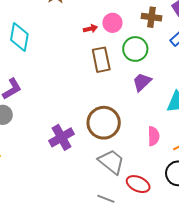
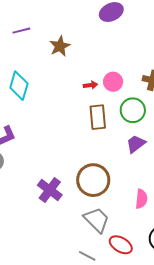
purple cross: (61, 137) -> (50, 190), turned -30

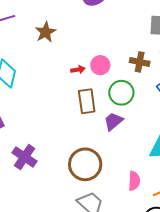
purple trapezoid: (136, 144) -> (113, 121), moved
purple cross: (50, 190) -> (25, 157), moved

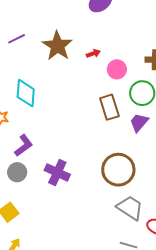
brown star: (46, 32) -> (57, 46), size x1.4
red arrow: (78, 70) -> (93, 54), moved

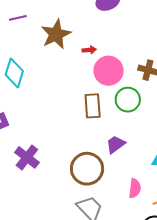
pink circle: (117, 69) -> (109, 71), size x1.5
purple trapezoid: (139, 123) -> (116, 144), moved

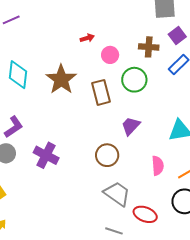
brown star: (56, 34) -> (61, 79), moved
pink circle: (109, 71) -> (110, 55), size x0.6
brown circle: (87, 169) -> (107, 155), size x0.7

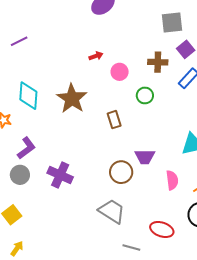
green circle: (134, 80) -> (145, 95), size x0.7
brown rectangle: (101, 92) -> (114, 120), moved, size x0.7
purple trapezoid: (131, 126) -> (145, 157), moved, turned -130
gray trapezoid: (117, 194) -> (112, 211), moved

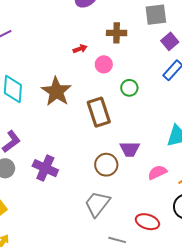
brown cross: (158, 62) -> (117, 33), moved
brown rectangle: (114, 120) -> (99, 112), size x1.6
pink semicircle: (172, 180) -> (157, 172), turned -108
gray trapezoid: (112, 211) -> (97, 204), turned -84

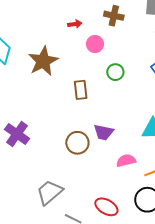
brown rectangle: (99, 112) -> (81, 90), size x0.7
gray trapezoid: (97, 204) -> (50, 192), moved

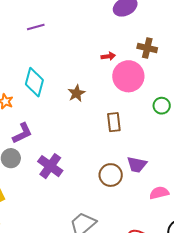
pink circle: (95, 44) -> (128, 76), size x1.8
brown star: (43, 61) -> (76, 93), size x0.6
green circle: (115, 72) -> (162, 106), moved

